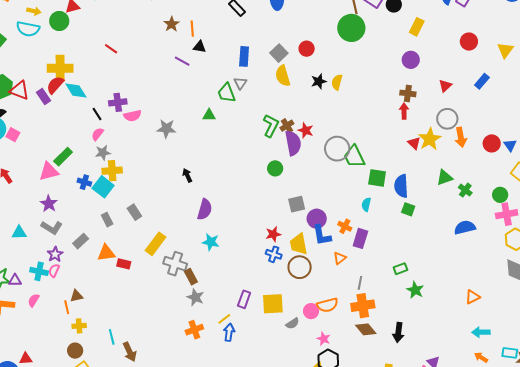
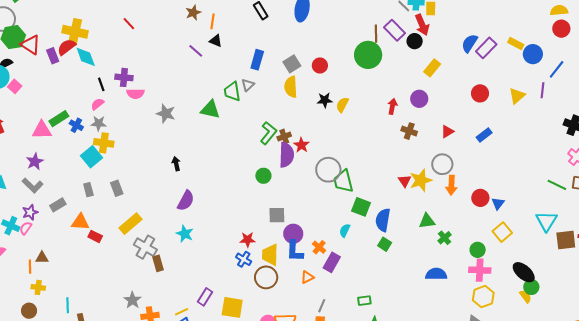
yellow triangle: (505, 50) -> (517, 96), moved
red arrow: (404, 111) -> (392, 106), moved
green triangle: (209, 115) -> (210, 110), size x1.5
blue cross: (84, 182) -> (76, 125), moved
gray star: (195, 297) -> (132, 300), moved

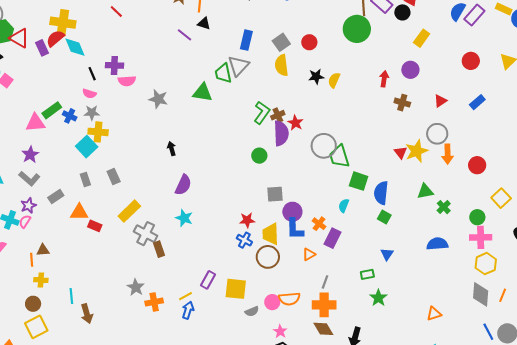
gray triangle: (248, 85) -> (238, 66), size x1.6
pink semicircle: (97, 104) -> (89, 94), turned -120
blue triangle: (498, 204) -> (387, 254), moved

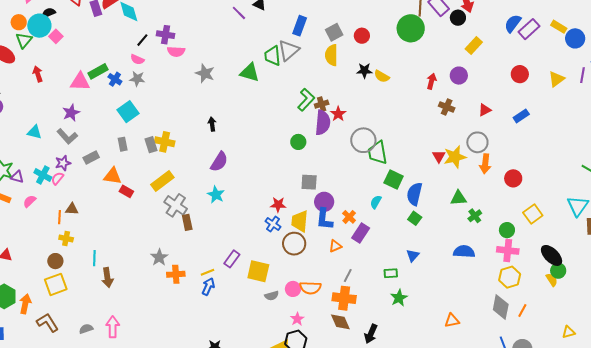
black line: (92, 74) -> (142, 40), turned 56
yellow semicircle: (334, 80) -> (382, 76), turned -91
yellow cross: (98, 132) -> (165, 142), moved

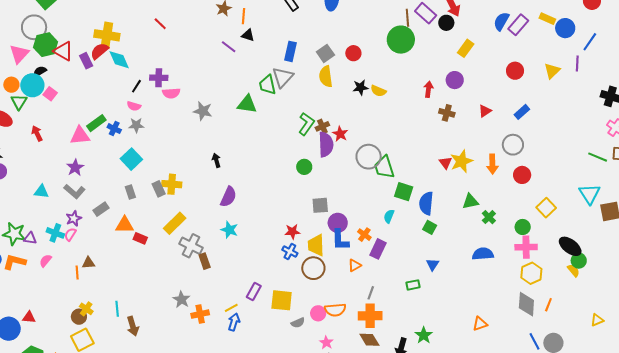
gray circle: (477, 142) -> (513, 145), moved
yellow cross: (66, 238) -> (86, 309), moved, turned 32
green star: (399, 298) -> (424, 335), moved

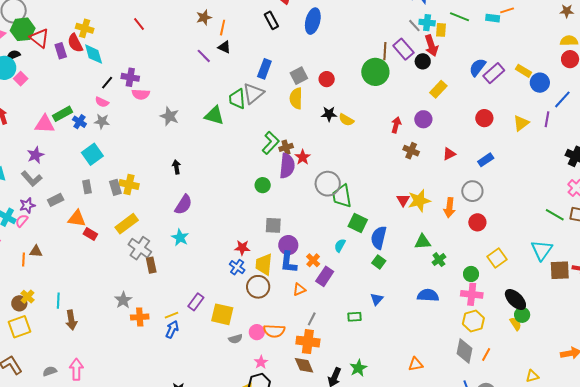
yellow cross: (107, 35) -> (85, 28), size x0.7
red semicircle: (99, 51) -> (75, 43), turned -84

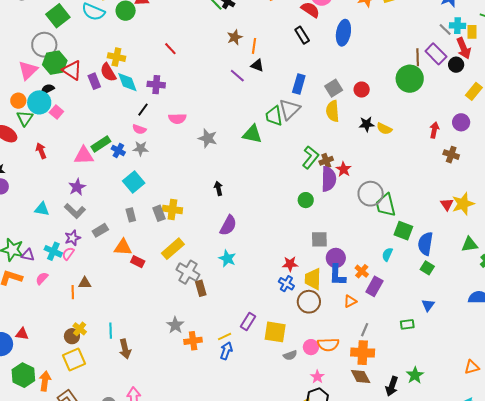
purple cross: (130, 77) -> (156, 85), moved

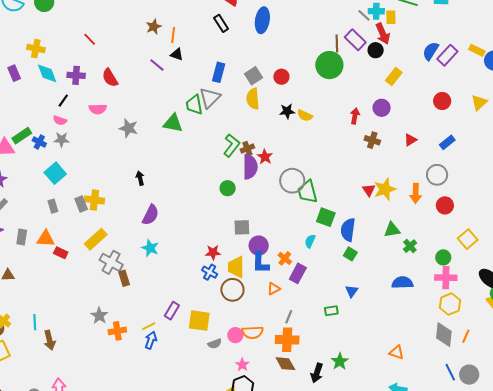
red semicircle: (108, 72) -> (110, 78), moved
gray rectangle: (100, 230) -> (22, 237), moved, turned -49
orange triangle: (472, 367) -> (397, 352), turned 35

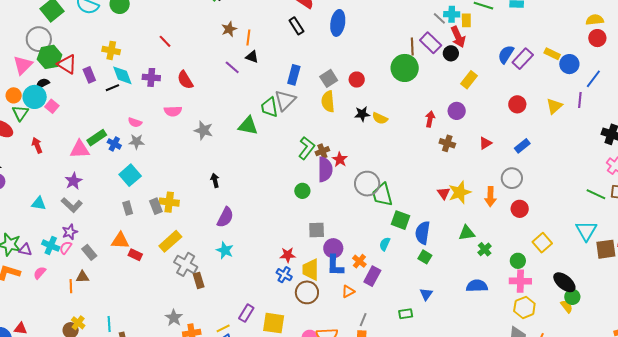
black line: (63, 101) -> (112, 88), moved, turned 32
gray rectangle: (22, 237) -> (89, 252), moved, turned -49

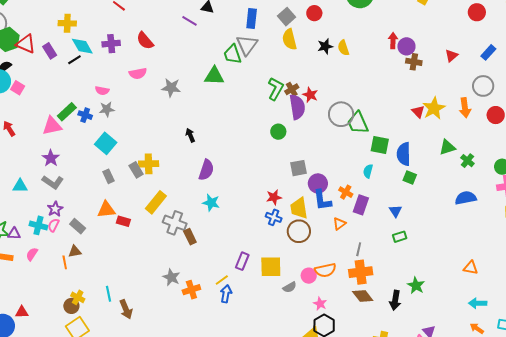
purple circle: (457, 111) -> (406, 46), moved
yellow semicircle: (380, 118) -> (343, 48), turned 56
blue triangle: (426, 294) -> (396, 211), moved

